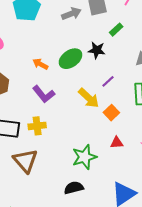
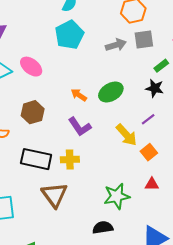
black star: (97, 50) -> (155, 88), moved

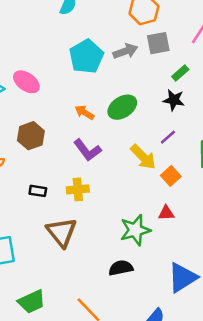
cyan pentagon: (69, 35) -> (86, 57), moved
black rectangle: (36, 159) -> (38, 191), size x0.5
red triangle: (152, 184) -> (166, 213), moved

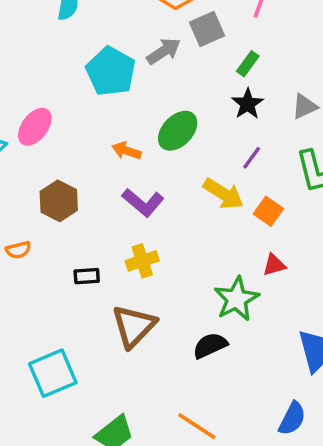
pink ellipse: (26, 82) -> (35, 127), turned -75
black star: (174, 100) -> (248, 104), turned -30
brown triangle: (62, 232) -> (134, 326), turned 36
black semicircle: (121, 268) -> (210, 345), moved

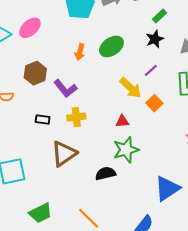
orange arrow: (126, 151) -> (80, 52), turned -105
purple L-shape: (143, 202) -> (65, 88), moved
red triangle: (274, 265) -> (122, 121), moved

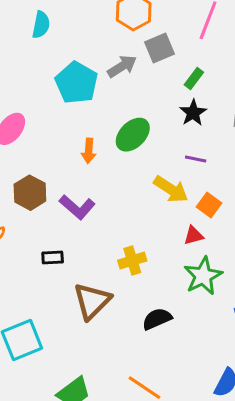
purple line: (151, 70) -> (196, 159), turned 64
yellow cross: (76, 117) -> (132, 261), moved
red triangle: (122, 121) -> (194, 235), moved
green star: (126, 150) -> (203, 276), moved

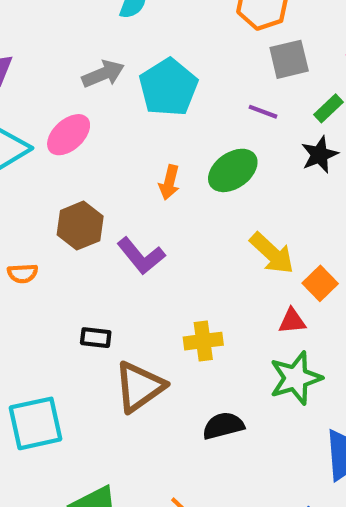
gray arrow: (122, 66) -> (103, 74), moved
purple line: (196, 159) -> (263, 112), moved
black rectangle: (53, 258) -> (96, 338), moved

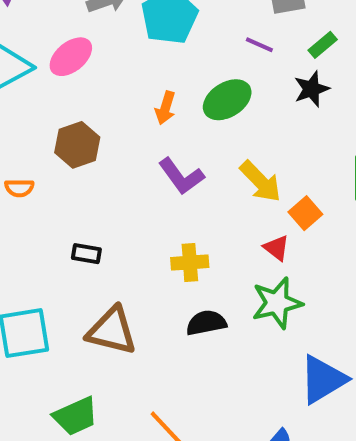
purple L-shape: (141, 256) -> (181, 176), moved
red triangle: (292, 321) -> (276, 248), turned 40
brown triangle: (139, 387) -> (112, 331), moved, turned 46
black semicircle: (223, 426) -> (206, 323), moved

